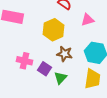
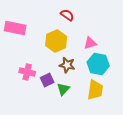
pink triangle: (88, 20) -> (90, 43), moved
purple square: (45, 69) -> (47, 80), turned 32

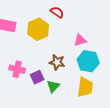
yellow hexagon: (56, 41) -> (38, 29), moved

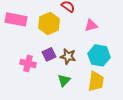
pink triangle: (80, 40) -> (91, 25), moved
purple square: (37, 77) -> (49, 54), moved

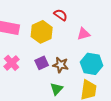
pink cross: (28, 63) -> (12, 63), moved, turned 35

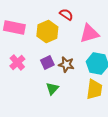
pink triangle: (84, 34) -> (89, 34), size x1.5
green triangle: (57, 89) -> (52, 88), moved

